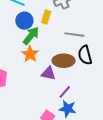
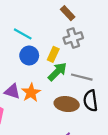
green arrow: (31, 36) -> (57, 72), moved
purple triangle: (48, 73) -> (12, 91), moved

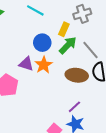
blue circle: (29, 55) -> (42, 43), moved
gray line: (82, 77) -> (90, 50), turned 36

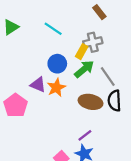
gray cross: (82, 14) -> (93, 42), moved

